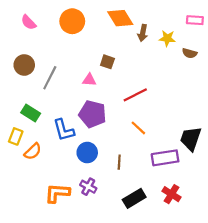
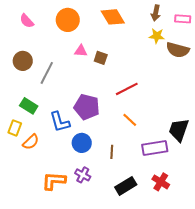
brown arrow: (143, 33) -> (156, 13), moved
brown semicircle: (190, 53) -> (178, 50), size x1.6
pink triangle: (89, 80) -> (81, 51), moved

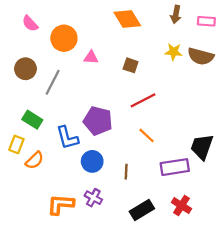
orange circle: (68, 20) -> (64, 38), moved
yellow star: (157, 36) -> (174, 52), moved
brown square: (101, 58) -> (131, 65), moved

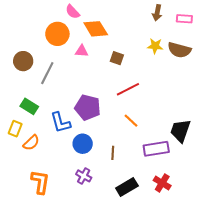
orange diamond: (127, 19) -> (96, 29), moved
pink semicircle: (30, 24) -> (73, 12), moved
orange L-shape: (61, 204) -> (40, 182), moved, turned 95

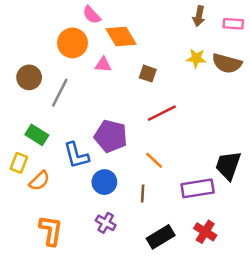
orange line: (131, 121) -> (154, 160), moved

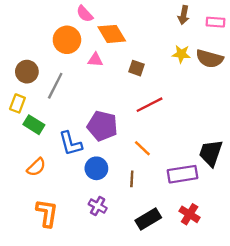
yellow rectangle: (19, 163) -> (17, 103), moved

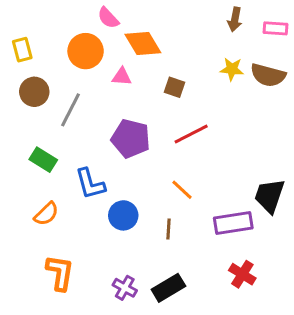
yellow rectangle: (17, 103) -> (22, 50), moved, turned -36
purple pentagon: (102, 126) -> (131, 139), moved
purple cross: (98, 206) -> (125, 288), moved
black rectangle: (148, 219) -> (168, 288), moved

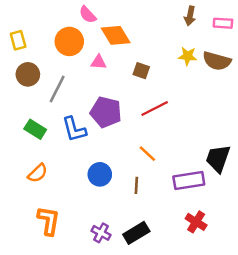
blue L-shape: (90, 184) -> (74, 129), moved

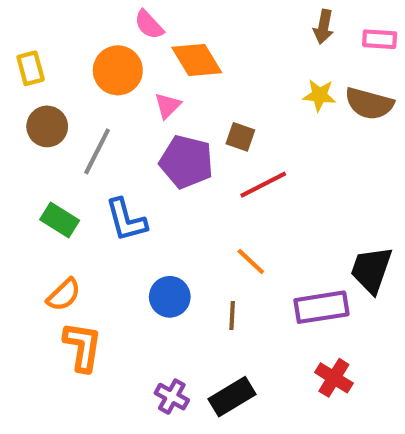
pink triangle: (99, 62) -> (168, 106), turned -49
brown square: (141, 71) -> (240, 137), moved
purple pentagon: (106, 112) -> (186, 162), moved
orange L-shape: (49, 221) -> (82, 347), moved

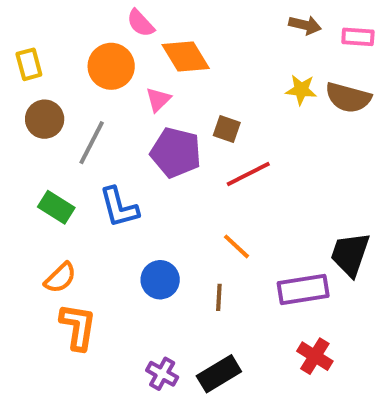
brown arrow: (324, 27) -> (305, 25), turned -88

